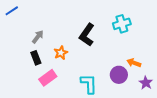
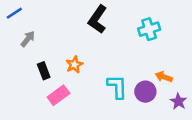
black L-shape: (87, 35) -> (98, 19), moved
gray arrow: (38, 37) -> (28, 39), moved
cyan L-shape: (89, 84) -> (117, 87), moved

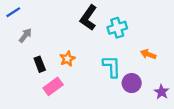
cyan cross: (149, 29) -> (117, 28), moved
orange arrow: (164, 77) -> (148, 54), moved
cyan L-shape: (117, 87) -> (112, 66), moved

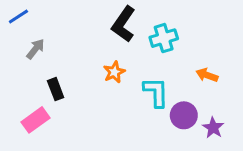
orange star: (67, 59) -> (114, 72), moved
pink rectangle: (53, 86) -> (35, 120), moved
purple star: (162, 92) -> (213, 128), moved

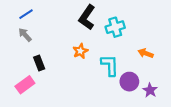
blue line: (18, 16) -> (26, 14), moved
gray arrow: (35, 49) -> (25, 35), turned -80

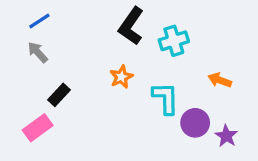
black rectangle: (39, 63) -> (59, 95), turned 64

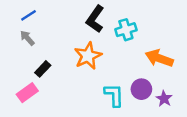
orange star: (121, 77) -> (88, 56), size x1.6
orange arrow: (220, 80) -> (159, 58), size x1.6
cyan L-shape: (166, 98) -> (114, 95), moved

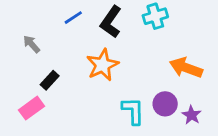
blue line: (28, 15) -> (73, 18), moved
cyan cross: (126, 30) -> (155, 16), moved

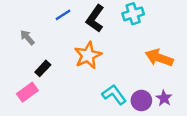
purple circle: (165, 104) -> (141, 101), moved
cyan L-shape: (133, 111) -> (114, 95), turned -35

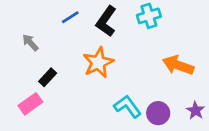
purple star: (164, 98) -> (195, 110), moved

